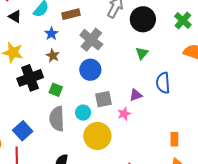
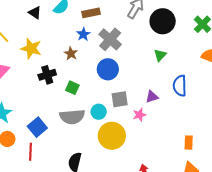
blue star: (51, 34) -> (83, 34), moved
black cross: (30, 78) -> (47, 75), size x0.7
gray semicircle: (57, 119) -> (72, 117), turned -95

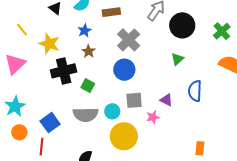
blue star: (83, 34) -> (85, 31), moved
black cross: (47, 75) -> (64, 71), size x1.4
purple triangle: (152, 97) -> (166, 100), turned 40

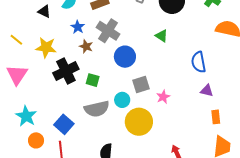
gray cross: (129, 40) -> (108, 31), moved
green triangle: (177, 59) -> (162, 36), moved, turned -32
purple triangle: (166, 100) -> (207, 91), moved

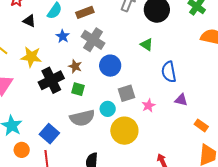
brown star: (86, 46) -> (75, 66), moved
blue semicircle: (199, 62) -> (169, 72), moved
purple triangle: (207, 91) -> (181, 100), moved
orange rectangle: (216, 117) -> (201, 125), turned -48

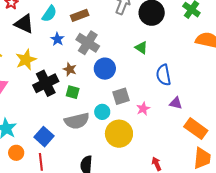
black triangle: (29, 21) -> (24, 24), size x1.5
yellow star: (31, 57) -> (26, 60), turned -30
orange rectangle: (201, 125) -> (196, 129), size x1.6

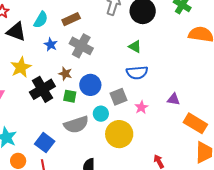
blue circle: (105, 69) -> (90, 85), moved
blue semicircle: (164, 75) -> (137, 73), moved, turned -80

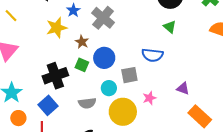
green triangle: (135, 47) -> (170, 27), moved
yellow star: (21, 67) -> (57, 28), moved
black cross: (42, 89) -> (55, 76), moved
pink star: (141, 107) -> (149, 98), moved
gray semicircle: (76, 125) -> (87, 103), moved, size x0.7

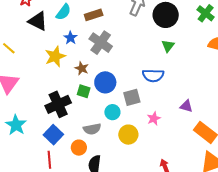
green triangle: (170, 27) -> (168, 46), turned 32
yellow circle: (123, 112) -> (128, 135), size x0.7
orange circle: (18, 118) -> (79, 148), moved

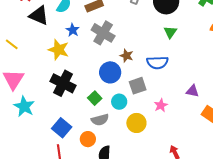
yellow star: (55, 56) -> (59, 50), turned -30
brown star: (82, 68) -> (127, 56), moved
green square: (84, 91) -> (95, 98), moved, turned 32
black cross: (58, 104) -> (63, 83), moved, turned -35
cyan star: (16, 125) -> (24, 106), moved

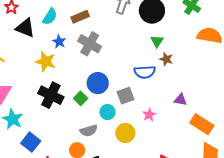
brown star: (127, 56) -> (166, 59), moved
green square: (95, 98) -> (81, 98), moved
blue square: (62, 128) -> (31, 142), moved

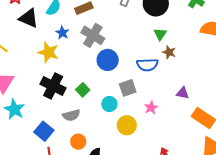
blue circle: (98, 83) -> (108, 60), moved
gray semicircle: (89, 131) -> (71, 115), moved
blue square: (31, 142) -> (44, 131), moved

